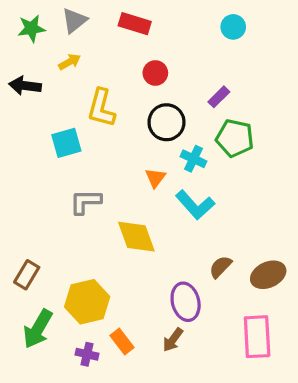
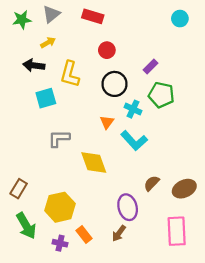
cyan circle: (233, 27) -> (180, 19), moved
black arrow: (25, 86) -> (34, 65), moved
green arrow: (38, 329) -> (26, 226), turned -60

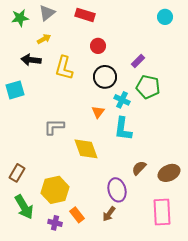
cyan square: (46, 98) -> (15, 90), moved
cyan L-shape: (134, 141) -> (123, 129), turned 50

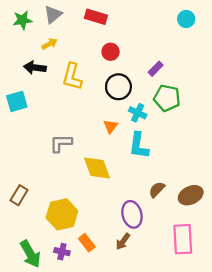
green arrow: (24, 207) -> (30, 254), moved

